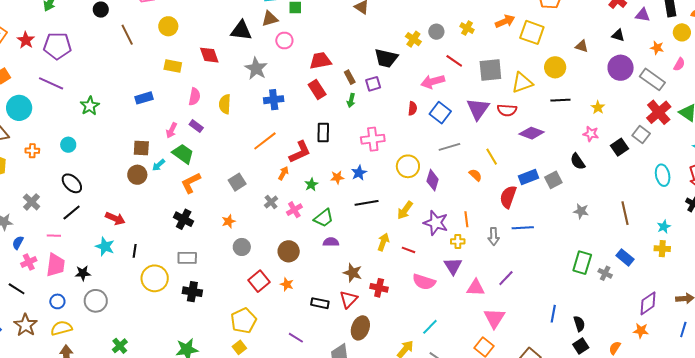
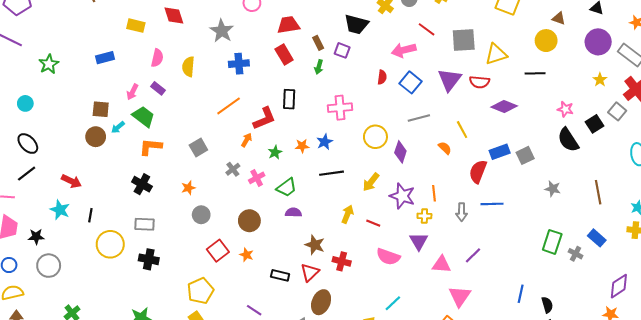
yellow circle: (555, 67) -> (546, 41), moved
purple square: (373, 84) -> (342, 50), turned 35
yellow star: (598, 107) -> (600, 80), moved
black semicircle: (578, 161) -> (568, 140), moved, size x1.4
orange L-shape: (191, 183) -> (151, 147), turned 30

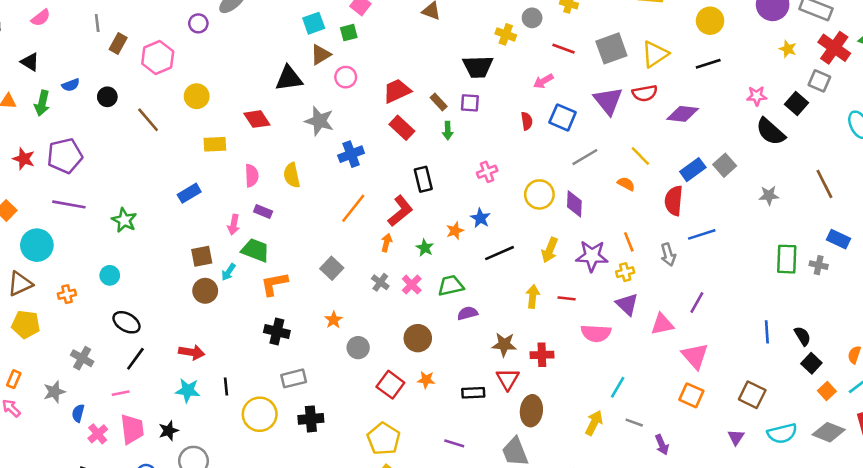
pink arrow: (404, 50) -> (543, 81), size x0.7
pink cross: (340, 108) -> (487, 172), size x0.7
green trapezoid: (287, 188) -> (451, 286), turned -140

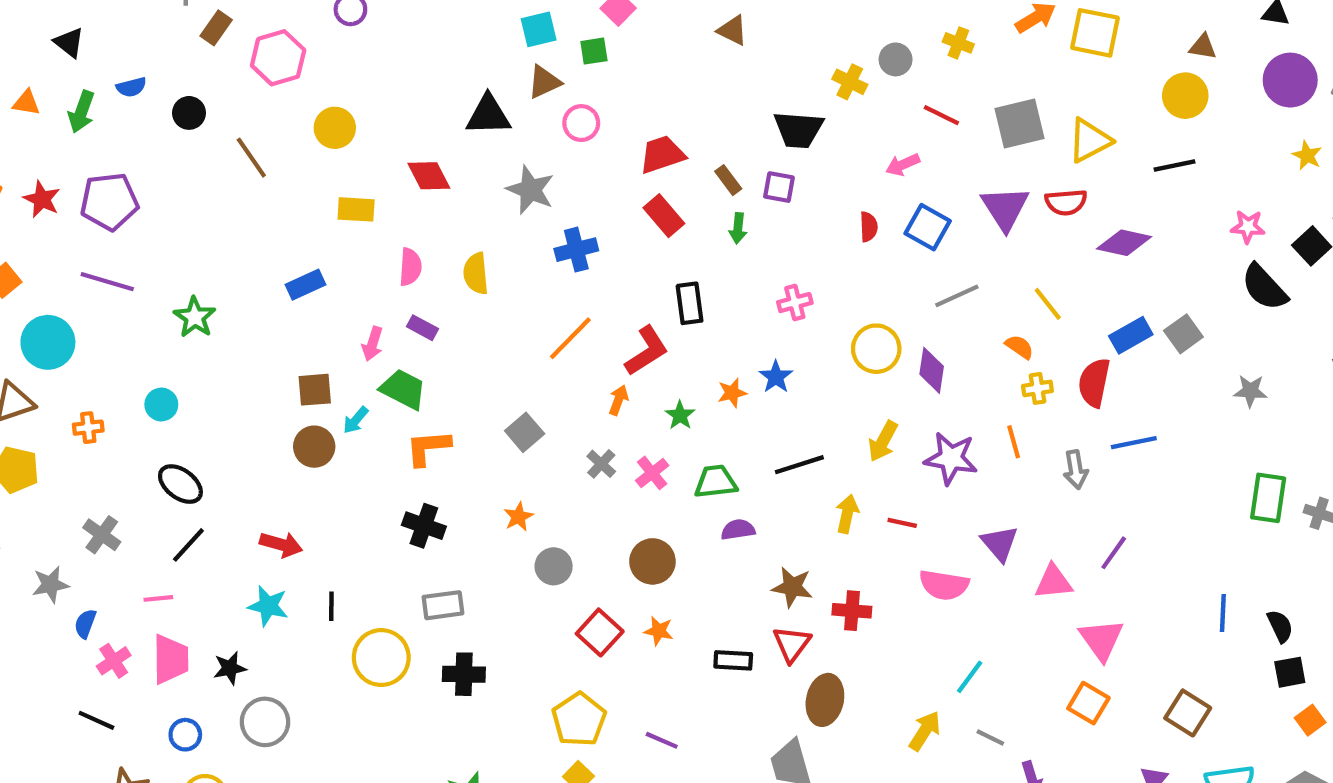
black line: (499, 253) -> (799, 465), moved
yellow cross: (625, 272) -> (1037, 388), moved
black square: (811, 363) -> (1290, 672), turned 30
purple line: (454, 443) -> (662, 740), moved

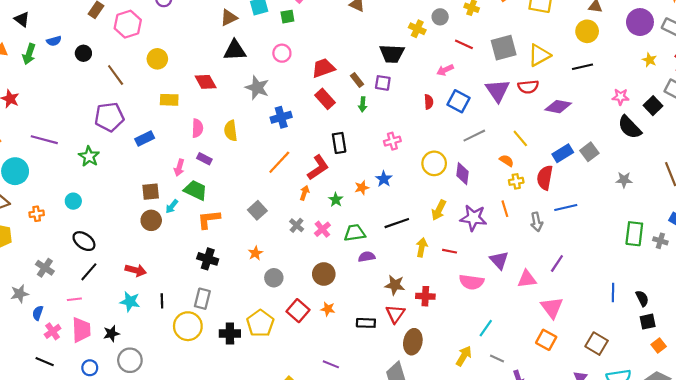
brown triangle: (544, 82) -> (229, 18), moved
purple pentagon: (109, 202) -> (109, 117), moved
gray rectangle: (443, 605) -> (202, 299), moved, turned -66
yellow pentagon: (579, 719) -> (260, 323), moved

